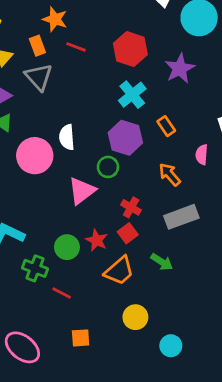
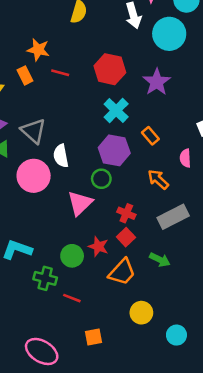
gray triangle: (39, 77) -> (33, 131), moved

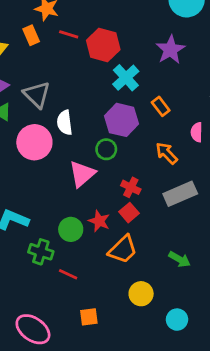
red hexagon: (110, 69) -> (103, 45), moved
green arrow: (160, 260) -> (180, 259), moved

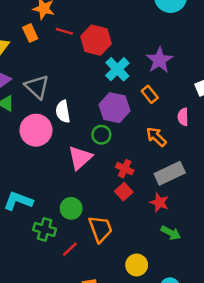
purple star: (171, 50) -> (159, 60), moved
red star: (99, 221) -> (159, 202), moved
orange trapezoid: (123, 249) -> (100, 229), moved, turned -64
red line: (68, 274) -> (70, 249), turned -66

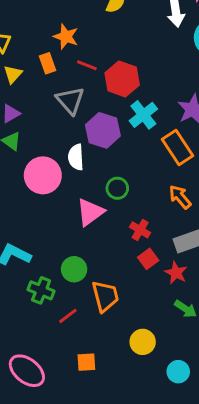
gray triangle: (37, 87) -> (70, 101), moved
orange rectangle: (150, 94) -> (178, 148), size x1.6
purple hexagon: (115, 108) -> (103, 130), moved
red square: (124, 192) -> (148, 259), moved

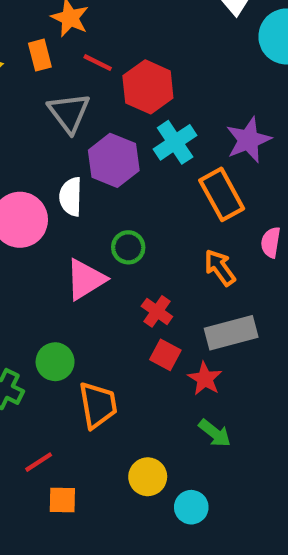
red square: (148, 259) -> (165, 355), turned -30
red line: (68, 316) -> (39, 462), moved
cyan circle: (178, 372) -> (191, 507), moved

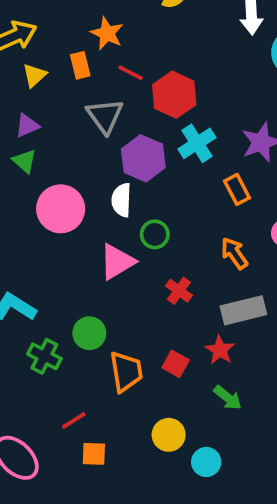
orange rectangle: (222, 194) -> (237, 189), size x0.7
white semicircle: (71, 197) -> (121, 200), moved
red square: (165, 355) -> (176, 364), moved

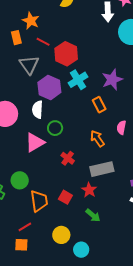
red line: (74, 420) -> (25, 227), moved

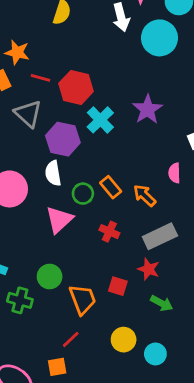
orange rectangle: (99, 105) -> (111, 187), moved
orange square: (21, 245) -> (57, 367), moved

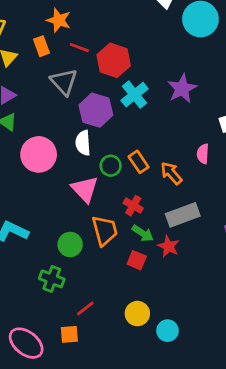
pink triangle: (59, 220) -> (85, 189), turned -36
orange trapezoid: (83, 299) -> (105, 231), moved
green cross: (20, 300) -> (52, 279), moved
green arrow: (162, 303) -> (143, 233), moved

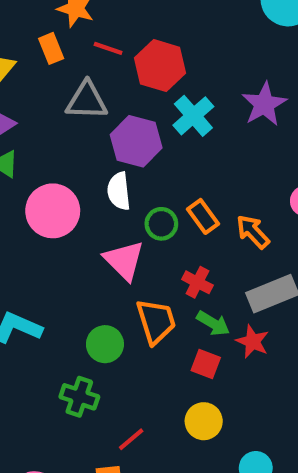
gray triangle: (64, 82) -> (87, 101), turned -44
yellow circle: (137, 314) -> (204, 421), moved

